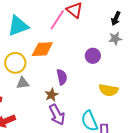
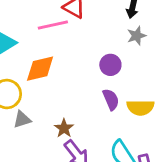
pink line: (57, 20) -> (53, 25), turned 55
purple semicircle: (62, 77) -> (111, 99), moved

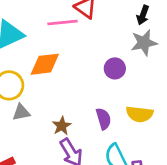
gray star: (137, 36) -> (144, 43), size x1.4
purple semicircle: (111, 99) -> (103, 119), moved

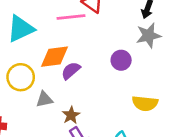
gray triangle: (21, 112) -> (44, 99), moved
purple semicircle: (103, 119) -> (71, 71), moved, turned -114

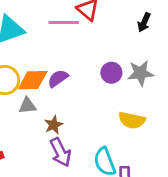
gray star: (149, 35) -> (140, 73), moved
orange diamond: (54, 57) -> (33, 80), moved

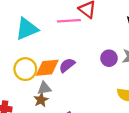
brown star: (54, 125) -> (41, 100), moved

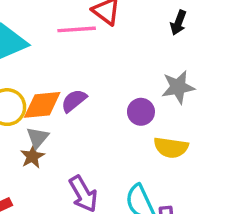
purple circle: (109, 58) -> (141, 112), moved
gray triangle: (44, 88) -> (38, 138), turned -40

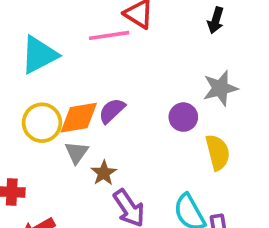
yellow semicircle: (171, 148) -> (218, 152), turned -108
brown star: (32, 156) -> (104, 173), moved

